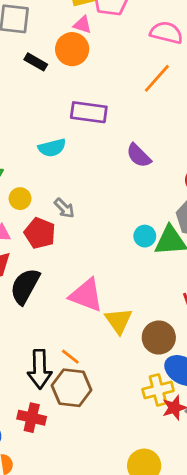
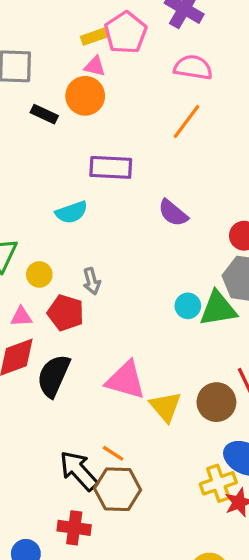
gray arrow: (64, 208) -> (92, 281), turned 35
brown circle: (159, 338) -> (216, 402), moved
black arrow: (40, 369) -> (79, 471), turned 144

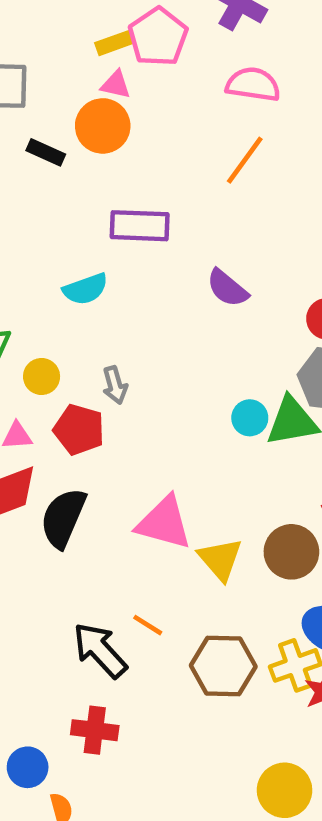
brown hexagon: (118, 489) -> (223, 666), moved

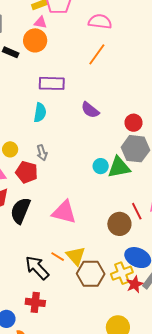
cyan semicircle: (85, 289) -> (40, 113), moved, turned -60
yellow triangle: (220, 559) -> (76, 256), moved

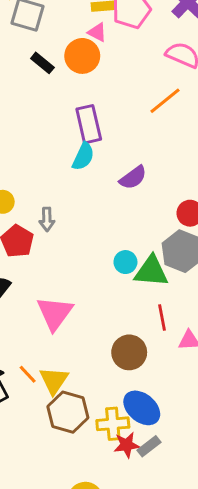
purple rectangle: (52, 83) -> (89, 124), turned 60
purple semicircle: (90, 110) -> (133, 178), turned -90
cyan semicircle: (40, 113) -> (83, 156), moved
red line: (137, 211) -> (162, 318), moved
pink triangle: (64, 212) -> (55, 313), turned 36

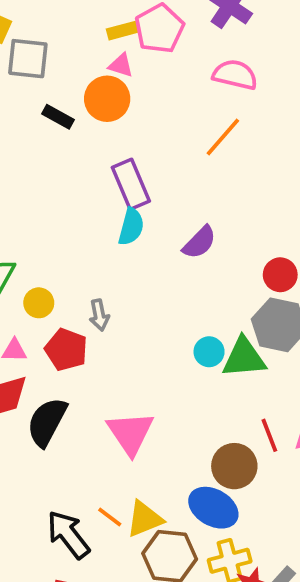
red line: (162, 318) -> (269, 435), moved
yellow triangle: (54, 380) -> (145, 519), turned 44
blue ellipse: (142, 408) -> (213, 508), moved

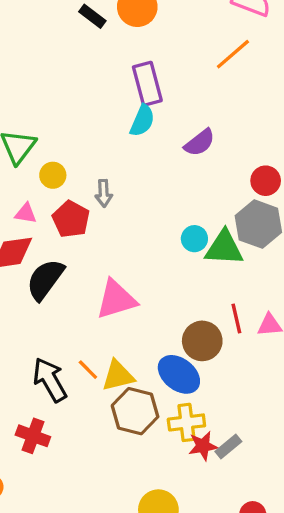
pink triangle: (130, 433) -> (116, 299), turned 39

